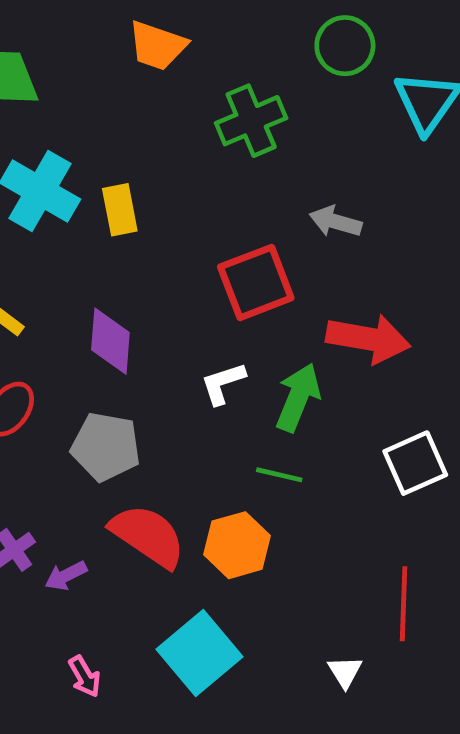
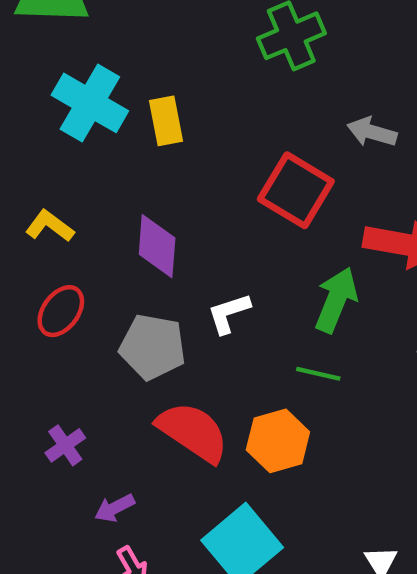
red square: (256, 282) -> (296, 190), turned -38
white L-shape: (223, 383) -> (229, 313), moved
purple arrow: (66, 576) -> (115, 508), moved

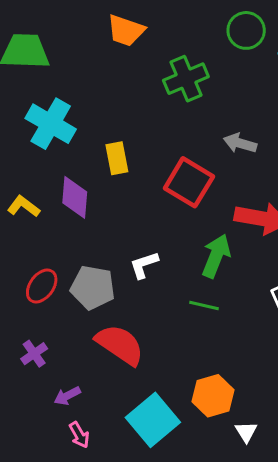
yellow rectangle: (166, 121) -> (117, 158), moved
purple diamond: (157, 246) -> (75, 197), moved
red ellipse: (61, 311) -> (42, 286), moved
orange hexagon: (278, 441) -> (213, 396), moved

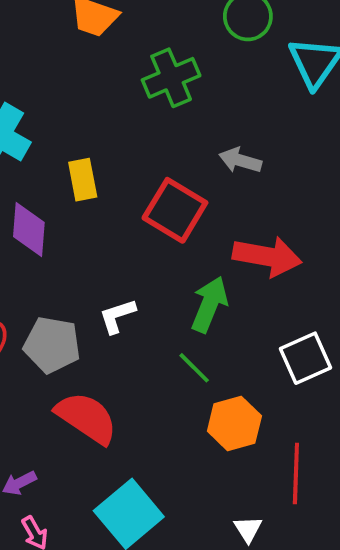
green line: (204, 306) -> (194, 368), turned 32
orange hexagon: (213, 396) -> (234, 424), moved

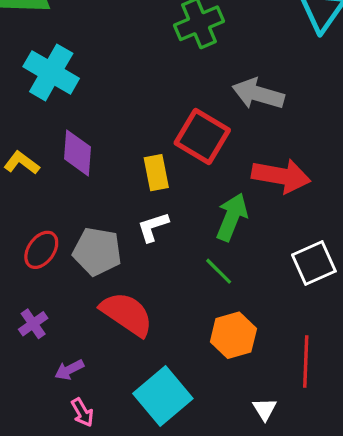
gray arrow: (240, 160) -> (258, 94), size x1.4
yellow rectangle: (83, 180) -> (156, 173), moved
orange hexagon: (234, 424) -> (233, 335), moved

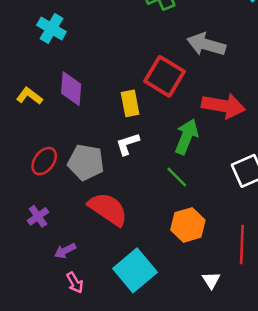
cyan cross: (51, 72) -> (52, 28), size x0.7

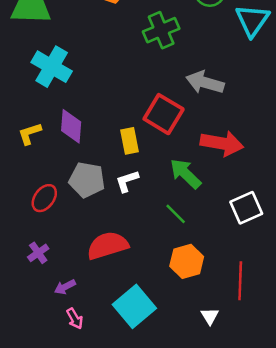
cyan cross: (52, 28) -> (52, 67), size x1.4
yellow L-shape: (29, 96) -> (30, 134), turned -55
green arrow: (187, 137) -> (185, 174), turned -68
gray pentagon: (86, 162) -> (87, 180), moved
red semicircle: (108, 209) -> (108, 246), turned -51

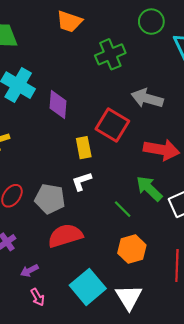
purple diamond: (71, 126) -> (58, 105), moved
green arrow: (185, 174) -> (149, 189), moved
gray pentagon: (87, 180) -> (50, 199), moved
white triangle: (210, 316) -> (129, 297), moved, size x1.8

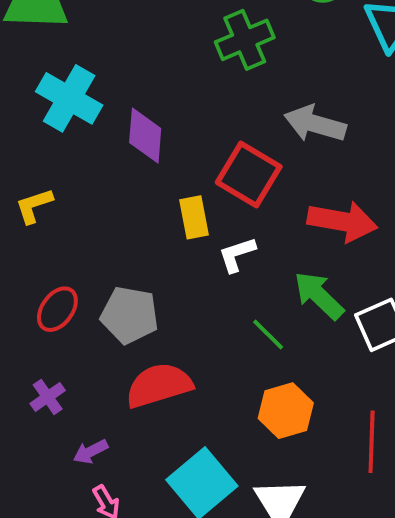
white L-shape: (82, 181) -> (237, 255), moved

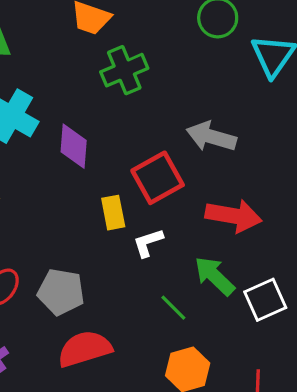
green cross: (245, 40) -> (124, 70), moved
red square: (249, 175) -> (158, 178), turned 30

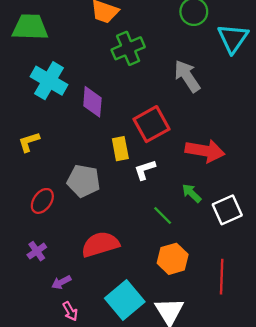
gray arrow: (211, 137) -> (187, 76), moved, turned 40
green arrow: (215, 276) -> (192, 193), size x0.7
gray pentagon: (61, 292) -> (84, 181), moved

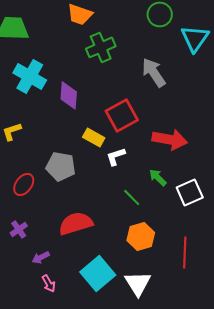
yellow rectangle: (120, 149) -> (94, 137), turned -50

